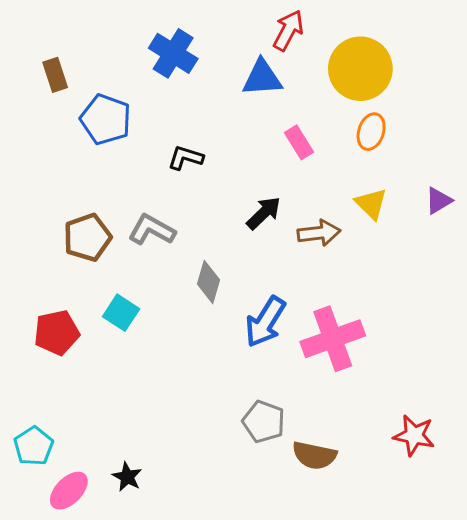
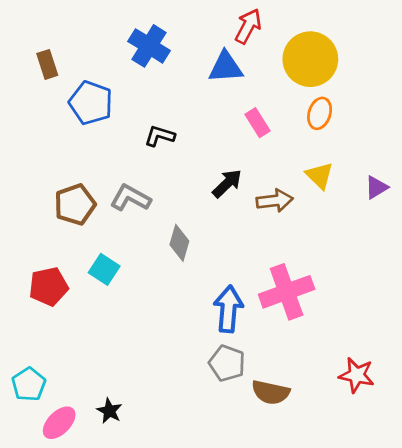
purple triangle: (439, 201) -> (376, 187), moved
blue arrow: (265, 322) -> (228, 309), moved, turned 153

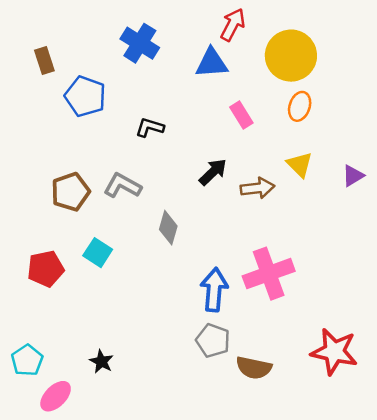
red star: (357, 375) -> (334, 352), size x1.4
black star: (109, 411) -> (101, 362), moved

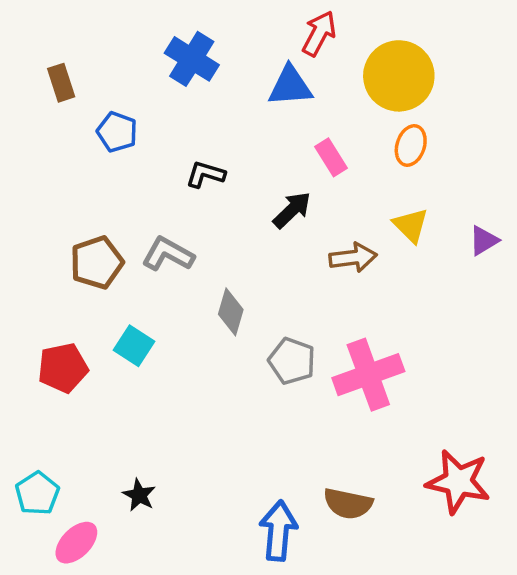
blue pentagon: (85, 96) -> (117, 132), size x0.7
black arrow: (213, 172) -> (292, 210), moved
blue arrow: (214, 290) -> (278, 531), moved
gray pentagon: (213, 340) -> (292, 361), moved

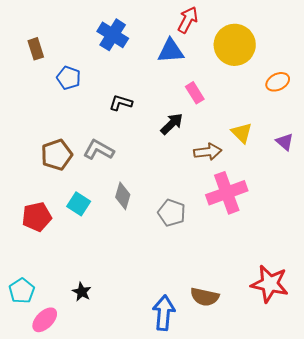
orange ellipse: (411, 145) -> (278, 82), moved, turned 45
purple triangle: (484, 241) -> (285, 142), turned -48
gray diamond: (231, 312) -> (123, 196), moved
pink cross: (368, 375) -> (227, 193), moved

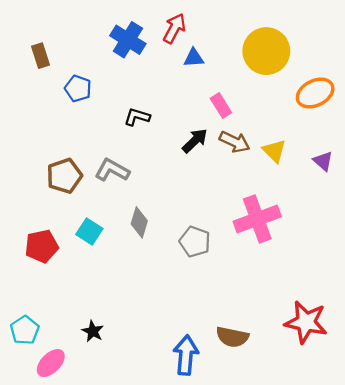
red arrow: (188, 20) -> (174, 28), moved
blue triangle: (171, 51) -> (194, 58), size x0.7
orange ellipse: (278, 82) -> (315, 93), size x1.4
brown arrow: (208, 152) -> (235, 142), moved, turned 32

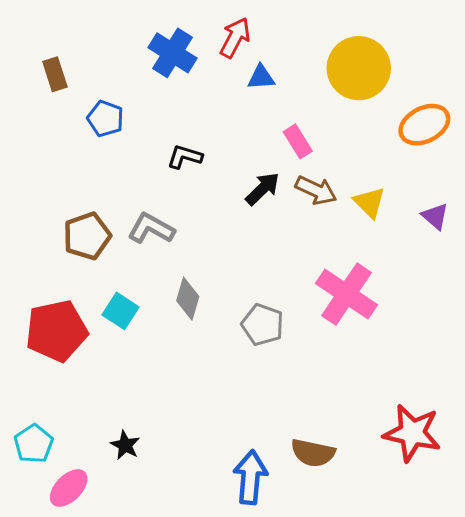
pink cross: (257, 219) -> (347, 294), turned -36
red pentagon: (42, 246) -> (56, 331), size x1.4

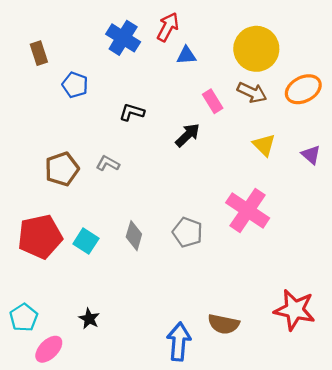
brown arrow: (316, 190) -> (252, 93), moved
gray L-shape: (151, 228) -> (108, 164), size x0.7
gray diamond: (188, 299) -> (134, 236), moved
cyan square: (121, 311) -> (86, 241), moved

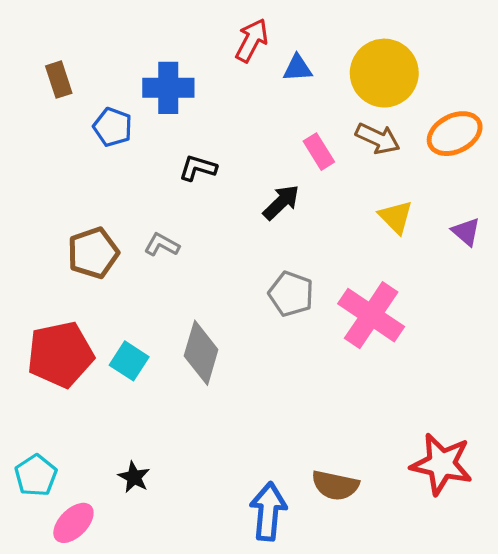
blue cross: (123, 38) -> (168, 88), moved, turned -32
blue triangle: (186, 55) -> (298, 68), moved
gray pentagon: (188, 232) -> (291, 294), moved
gray diamond: (134, 236) -> (201, 353), size x1.4

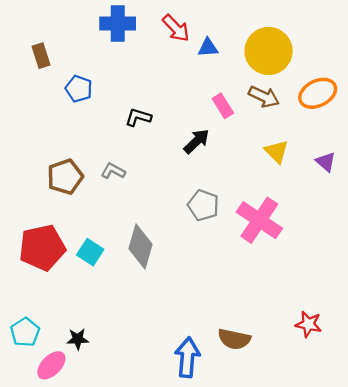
red arrow: (252, 40) -> (176, 28), turned 108
blue cross: (168, 88) -> (118, 24), moved
red star: (442, 464) -> (309, 324), size x0.6
black star: (134, 477) -> (78, 339), moved, turned -30

